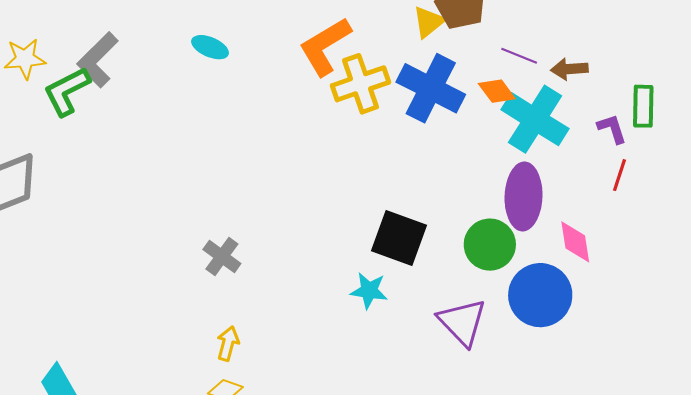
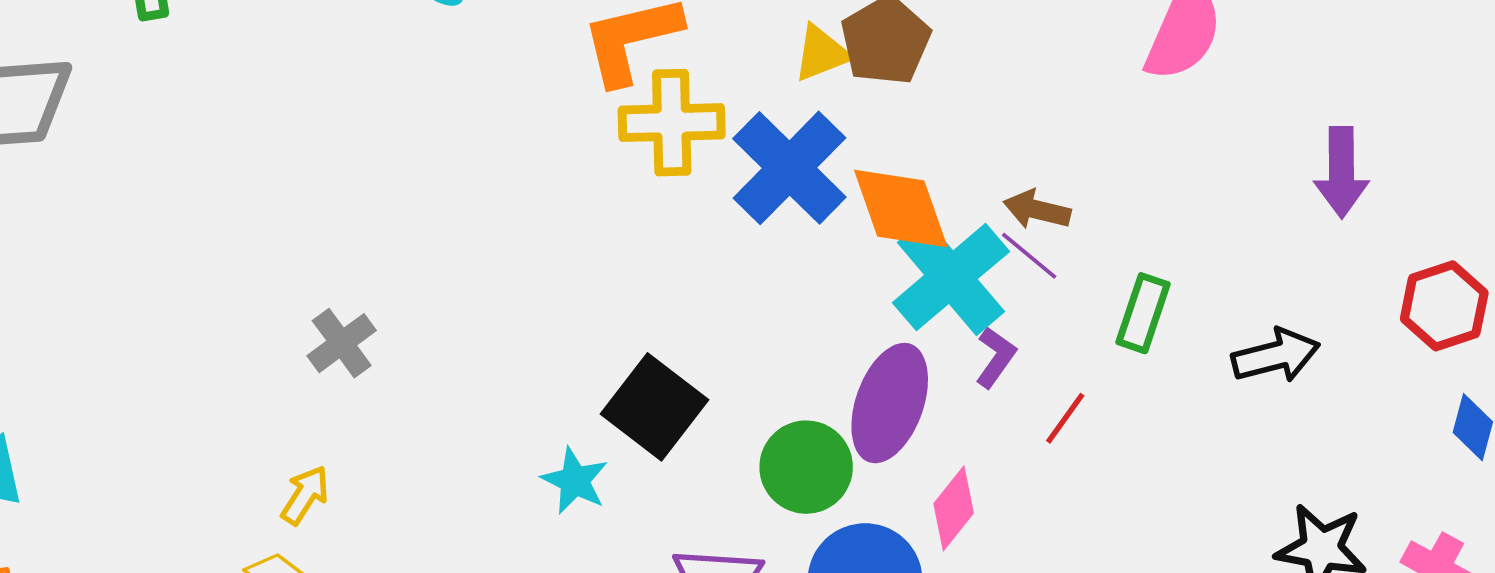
purple line: (519, 56) -> (1029, 256), moved
orange diamond: (497, 91) -> (901, 209), size x1.6
purple L-shape: (612, 129) -> (996, 357), moved, turned 36
pink diamond: (575, 242) -> (954, 508), turned 30

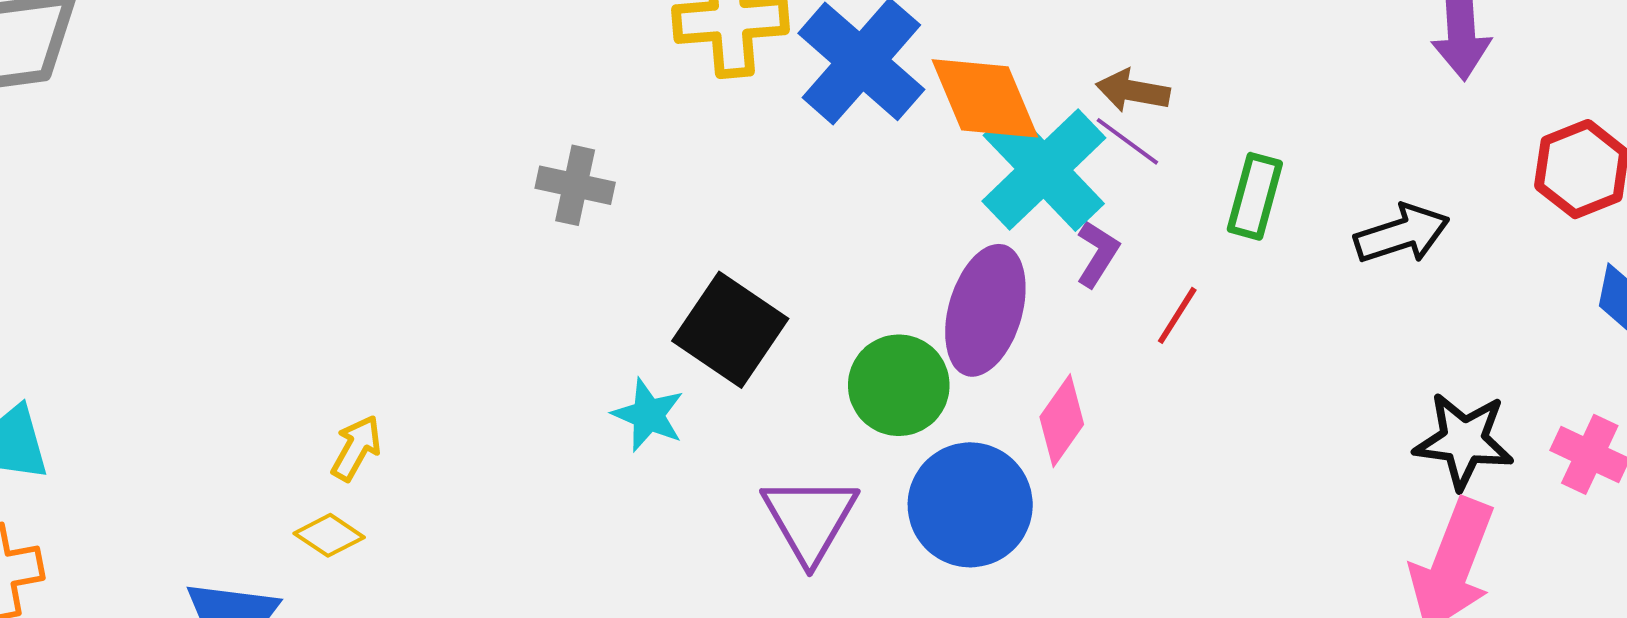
gray cross: (342, 343) -> (575, 185), moved, turned -38

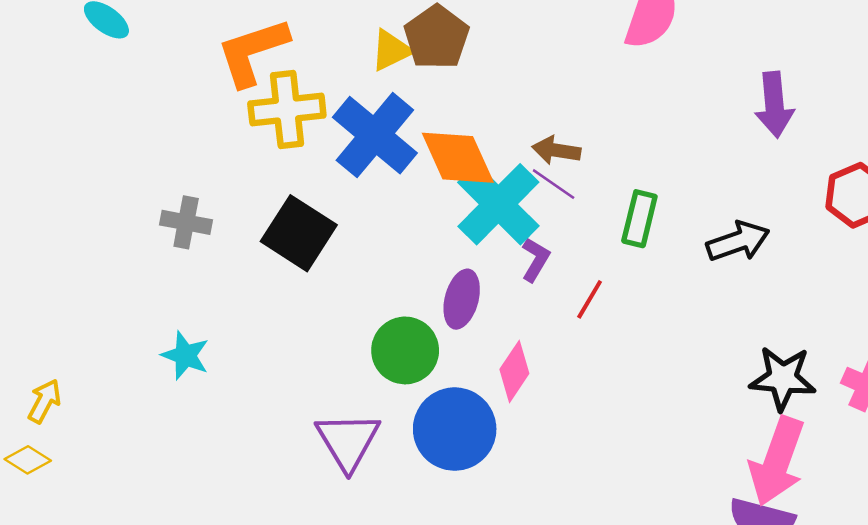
purple ellipse: (985, 310) -> (462, 299), size x0.7
black square: (730, 330) -> (299, 233), moved
cyan star: (648, 415) -> (185, 356), moved

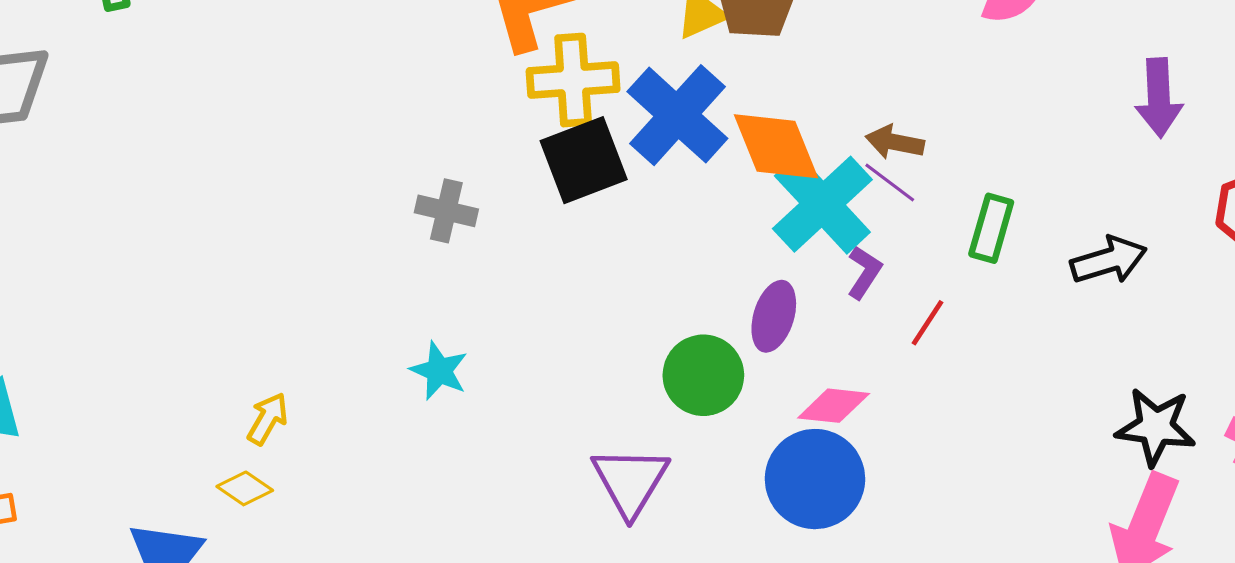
black square: (299, 233) -> (584, 160), moved, turned 34
pink diamond: (514, 371) -> (834, 406), turned 60
blue circle: (455, 429) -> (815, 479), moved

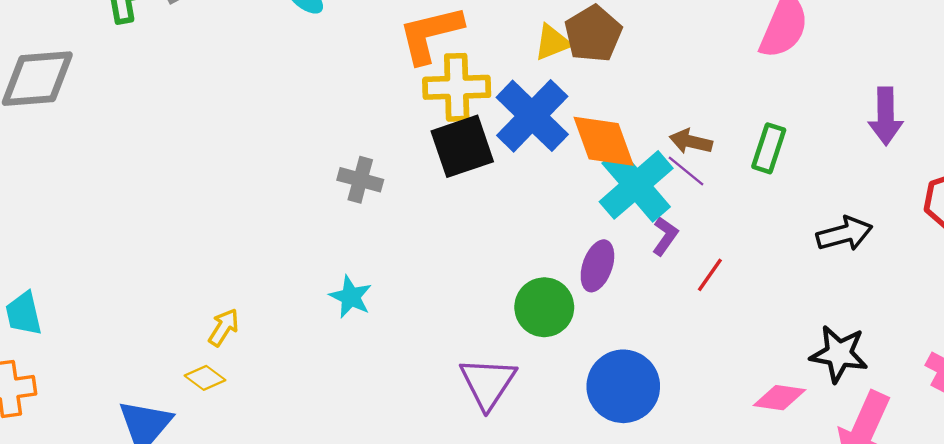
green rectangle: (991, 228) -> (769, 148), moved
pink diamond: (834, 406) -> (780, 398), moved
black star: (1156, 427) -> (839, 354), moved

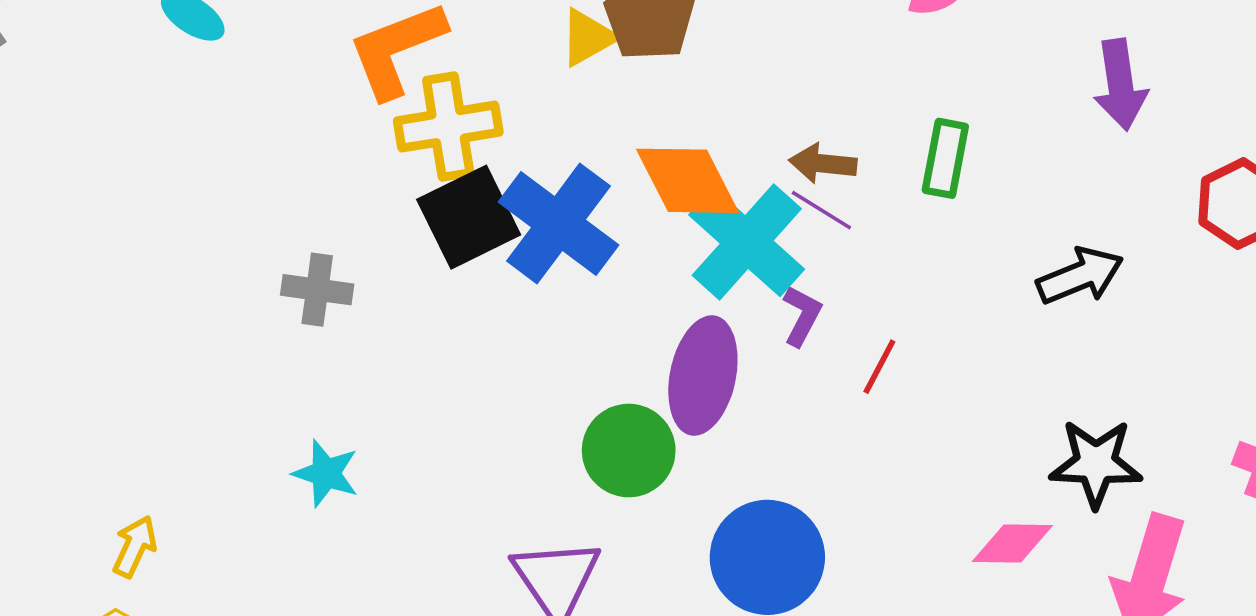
blue cross: (532, 116) -> (558, 224), moved
purple ellipse: (597, 266) -> (703, 376), size x1.4

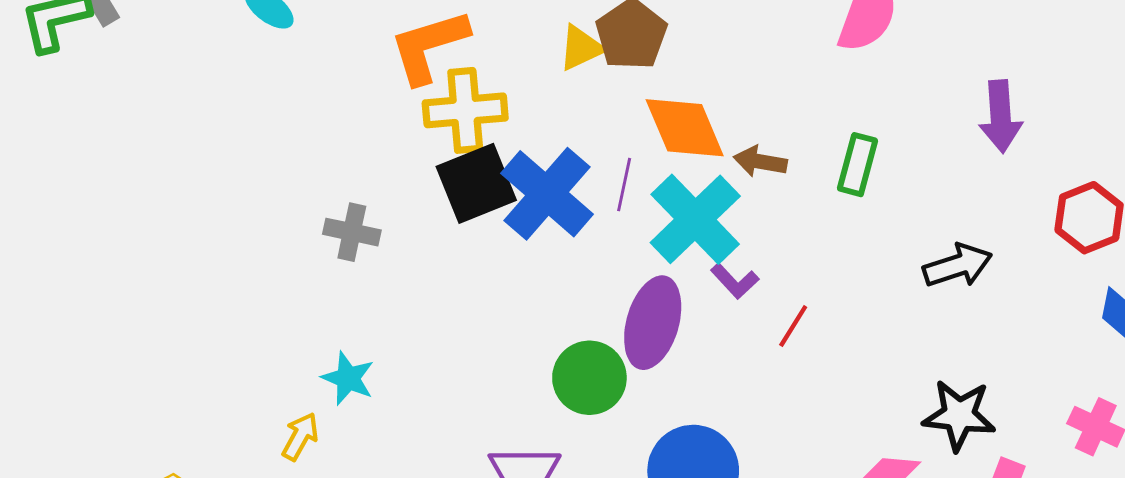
orange diamond: (687, 181) -> (685, 128), moved
purple line: (821, 210) -> (624, 185), moved, turned 66
purple L-shape: (802, 316) -> (735, 281), turned 105
yellow arrow: (135, 546) -> (300, 436), moved

